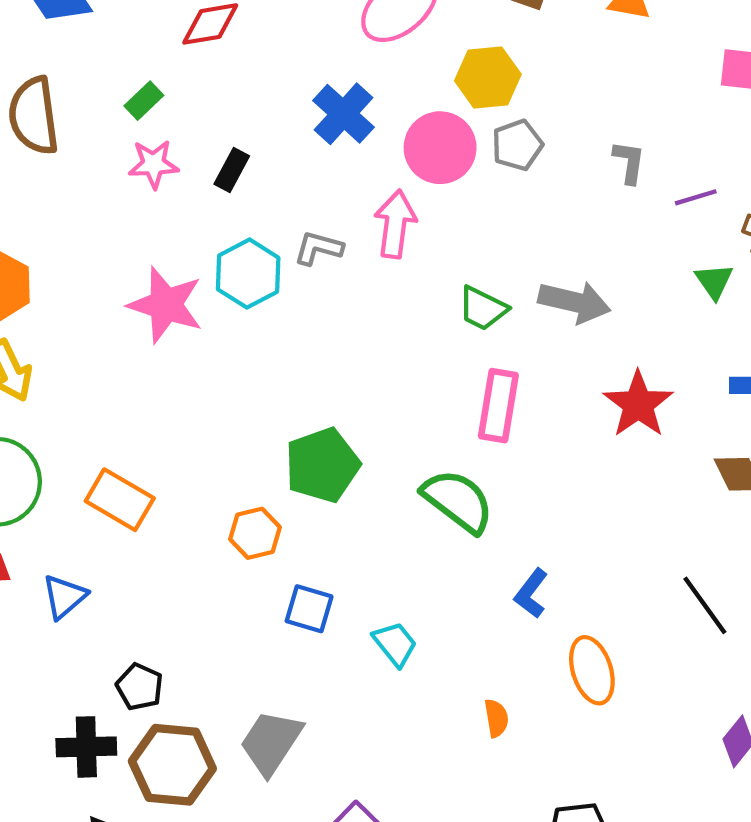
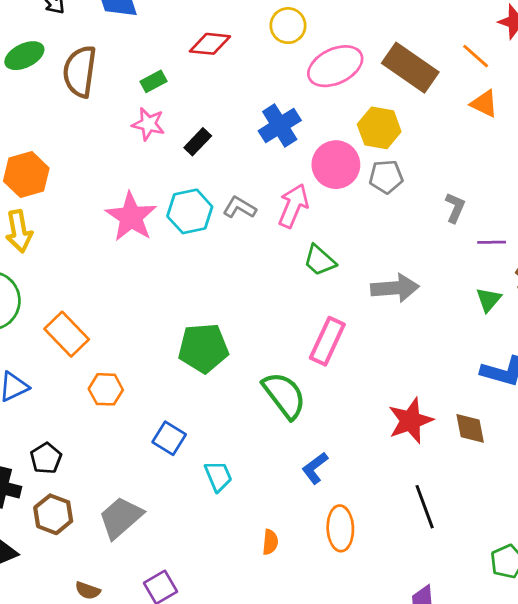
gray arrow: (574, 302) -> (395, 288), turned -33
green trapezoid: (483, 308) -> (320, 260), moved
red star: (638, 404) -> (411, 421), moved
orange hexagon: (255, 533) -> (106, 389), moved
brown hexagon: (172, 765) -> (53, 514), size x0.7

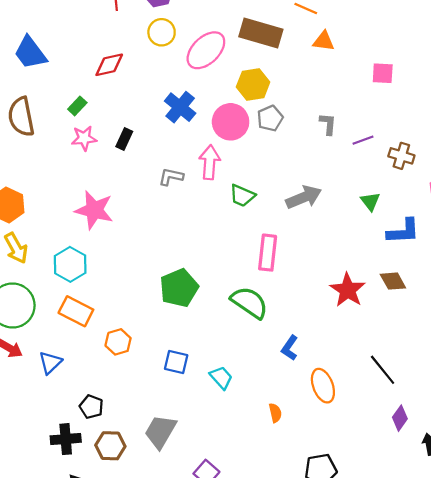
cyan hexagon: (190, 211) -> (70, 264), moved
green triangle: (489, 300) -> (370, 201), moved
black line: (425, 507) -> (383, 370), moved

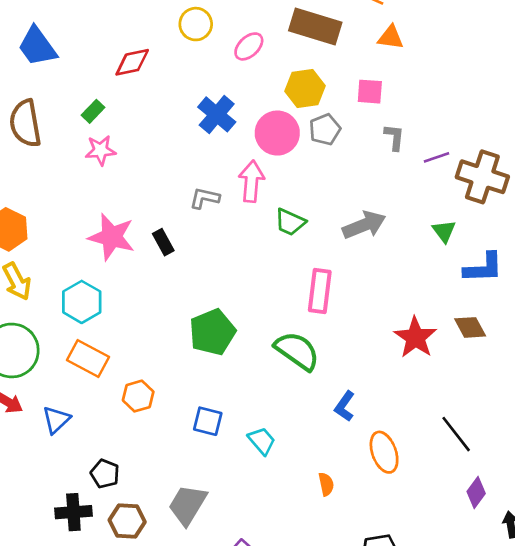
pink ellipse: (206, 50) -> (249, 46), size x0.6
pink square: (383, 73) -> (370, 92), moved
black rectangle: (124, 139) -> (163, 242), moved, turned -55
brown cross: (401, 156) -> (482, 177), size x1.6

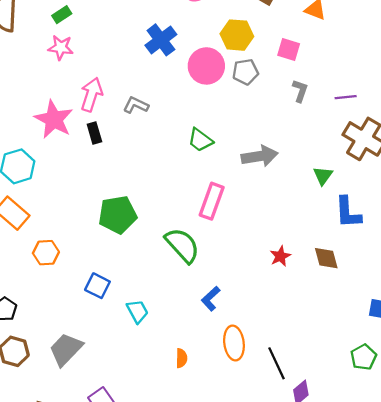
purple line: (436, 157) -> (346, 97), moved
pink arrow: (251, 181) -> (92, 95), moved
blue L-shape: (483, 268) -> (348, 212), turned 76
red star: (415, 337) -> (280, 256), size x0.6
black line: (456, 434) -> (276, 363), moved

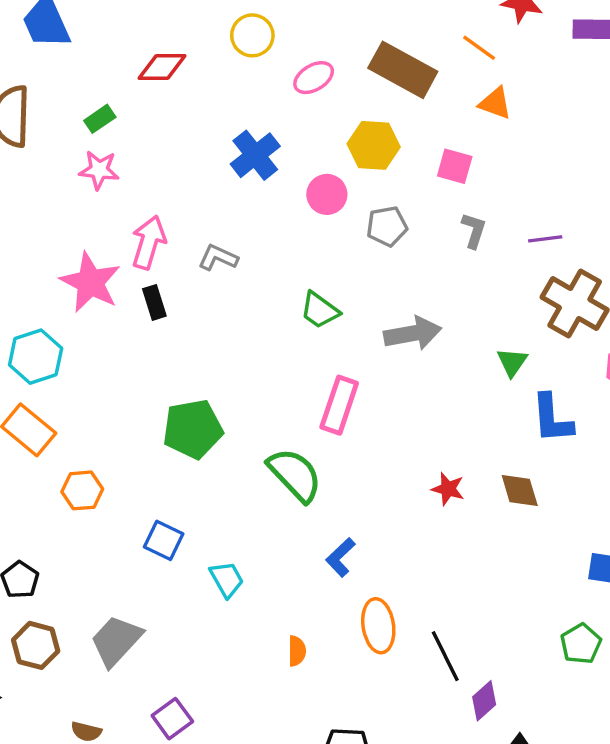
pink circle: (206, 66) -> (327, 194), size x0.7
gray pentagon: (245, 72) -> (387, 226), moved
red star: (280, 256) -> (448, 489), turned -30

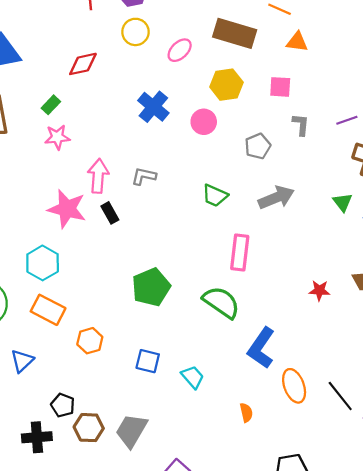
gray pentagon: (387, 226) -> (258, 146), moved
blue L-shape: (341, 557) -> (261, 348), size x1.6
brown hexagon: (36, 645) -> (89, 428), moved

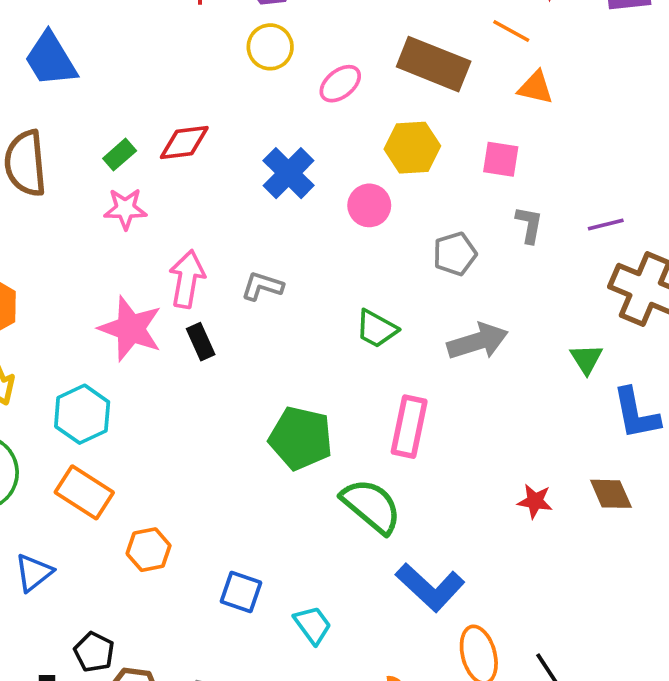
red diamond: (83, 64) -> (184, 142), moved
green pentagon: (151, 287) -> (301, 438), moved, turned 30
blue L-shape: (261, 348) -> (430, 587), turned -87

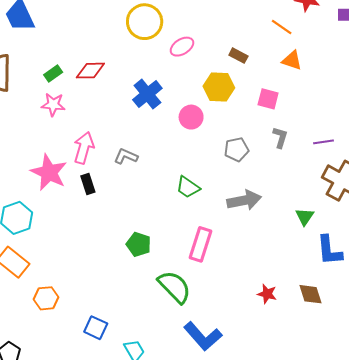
yellow circle: (270, 47) -> (145, 22), size x1.4
brown rectangle: (434, 64) -> (238, 56), moved, size x0.5
green pentagon: (301, 438) -> (139, 244), size x0.7

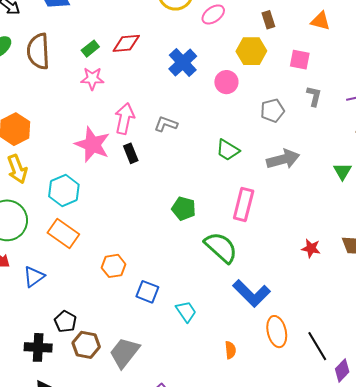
brown rectangle: (238, 56) -> (268, 20), turned 48
orange hexagon: (46, 298) -> (114, 266), moved

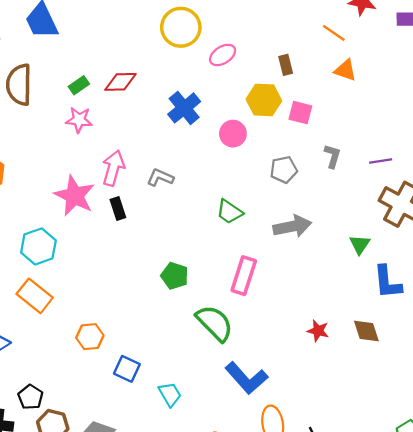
pink square: (300, 60) -> (300, 113), moved

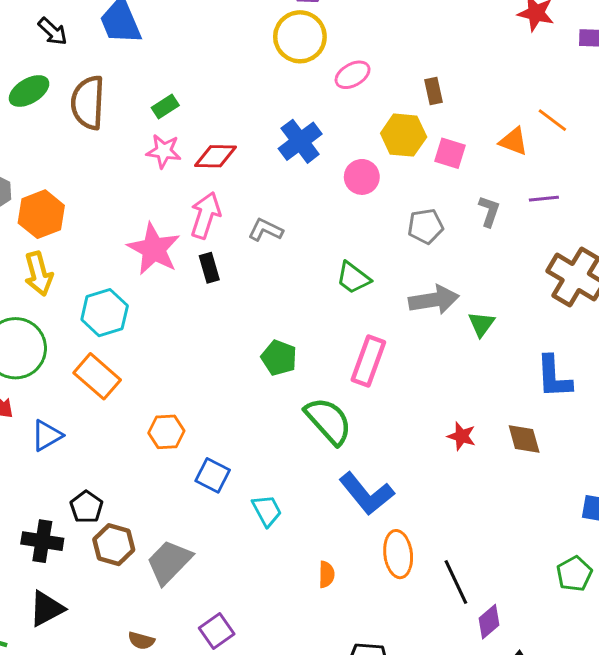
orange line: (334, 33) -> (552, 120), moved
orange triangle: (345, 70) -> (514, 141), moved
red diamond: (120, 82) -> (215, 156), moved
purple line: (381, 161) -> (544, 199), moved
green triangle: (360, 244) -> (481, 324), moved

